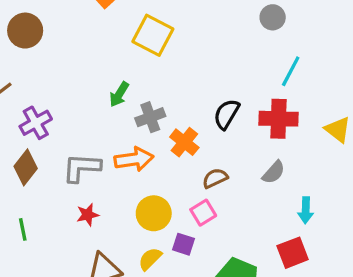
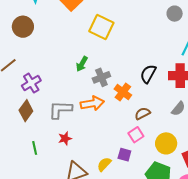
yellow circle: (154, 213) -> (166, 143), moved
green line: (23, 229) -> (35, 148), moved

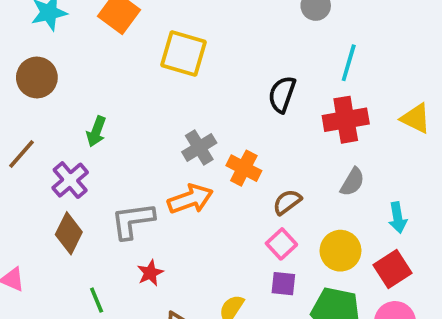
green arrow: (82, 64) -> (96, 132), moved
black semicircle: (148, 74) -> (282, 94), moved
purple square: (124, 155) -> (283, 284), moved

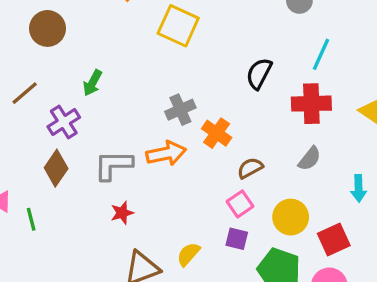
cyan arrow: (398, 218) -> (359, 188), moved
green line: (97, 300) -> (31, 219), moved

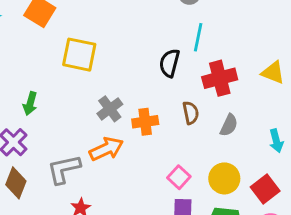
yellow square: (178, 26) -> (79, 55), moved
cyan line: (321, 54) -> (198, 37), moved
orange cross: (217, 133) -> (145, 122), turned -30
brown semicircle: (250, 168) -> (191, 113), moved, turned 120

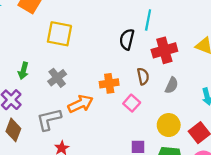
gray cross: (110, 109) -> (57, 78), moved
pink square: (179, 177) -> (132, 103), moved

